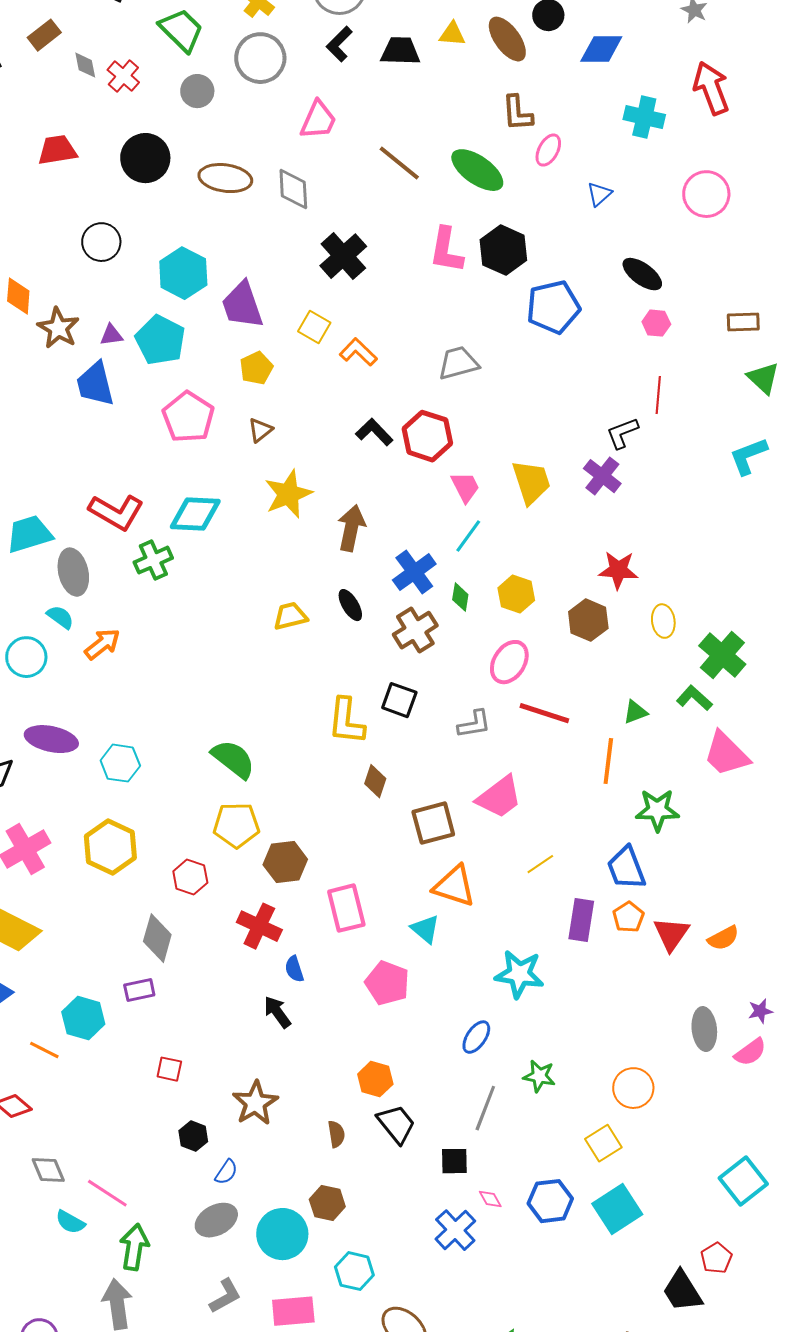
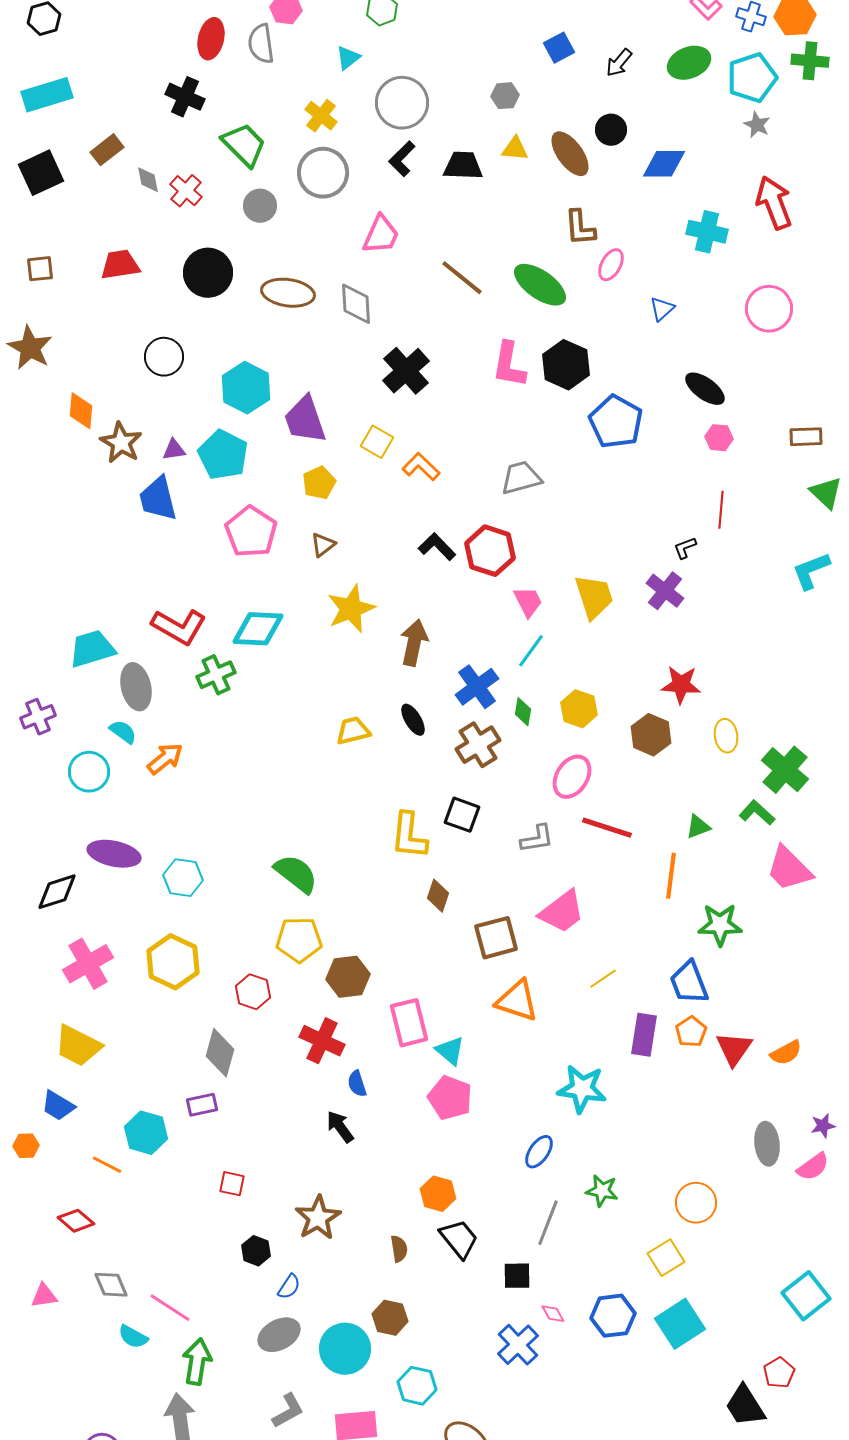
blue pentagon: (553, 307) -> (616, 422), turned -30
black L-shape: (622, 433) -> (685, 548), size x0.7
cyan triangle: (425, 929) -> (450, 1051), moved

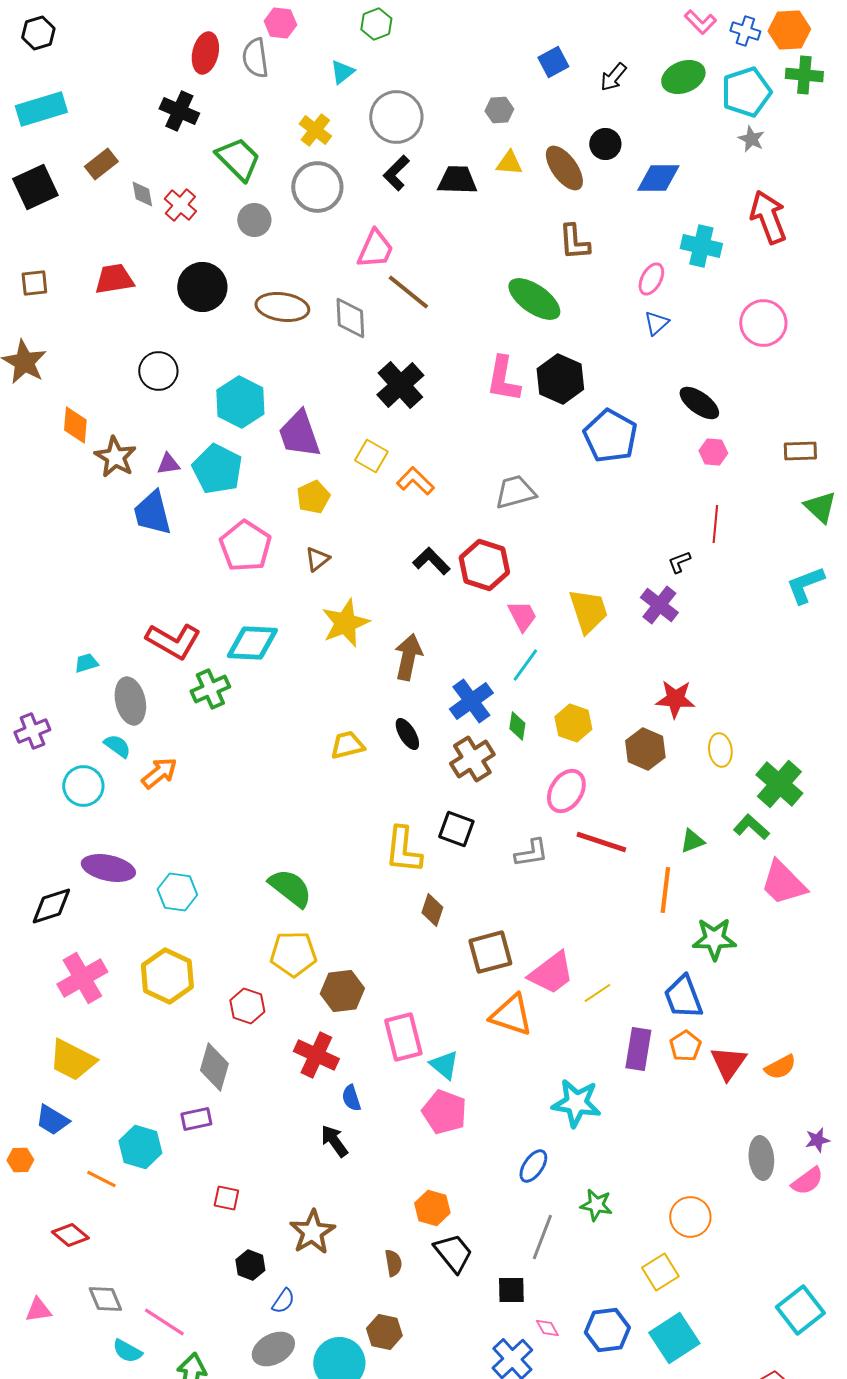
pink ellipse: (611, 265) -> (651, 279), moved
brown line: (462, 278) -> (408, 292), moved
cyan trapezoid: (92, 649) -> (86, 663), size x0.5
pink trapezoid: (562, 912) -> (551, 973), moved

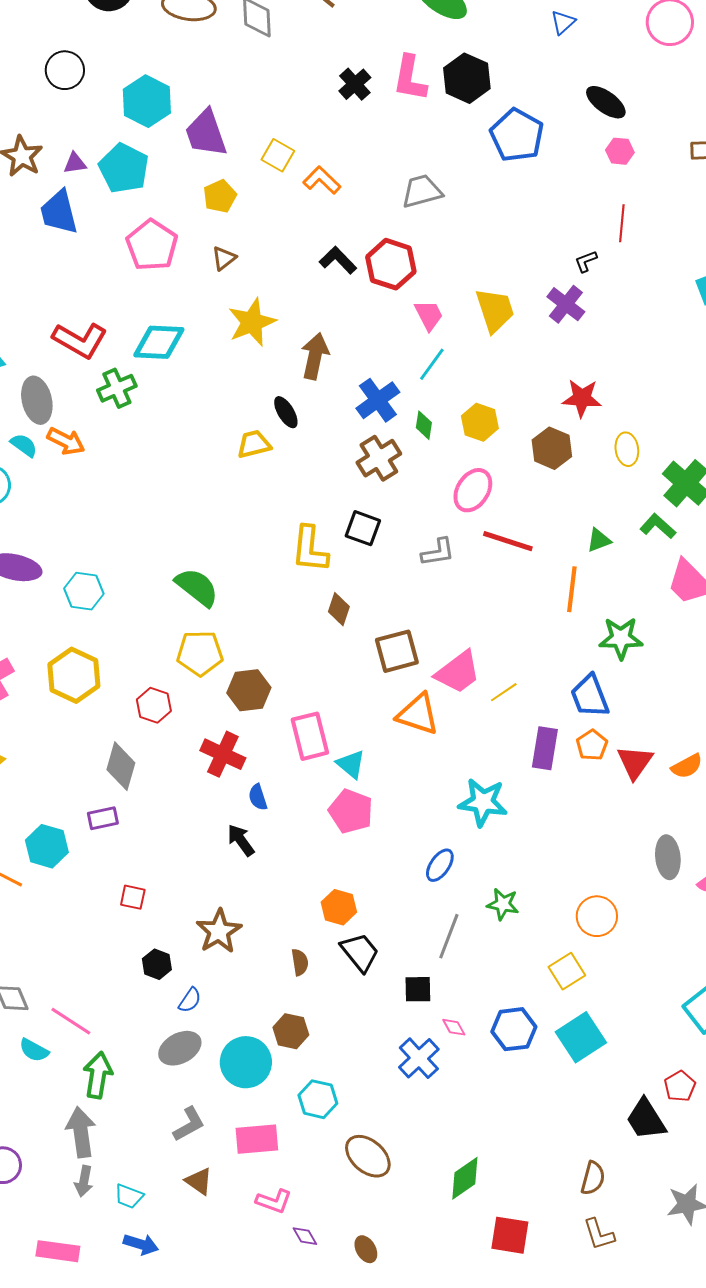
black cross: (400, 385) -> (355, 84), moved, size x0.7
black ellipse: (407, 734) -> (286, 412), moved
orange arrow: (159, 773) -> (66, 441), moved, turned 66

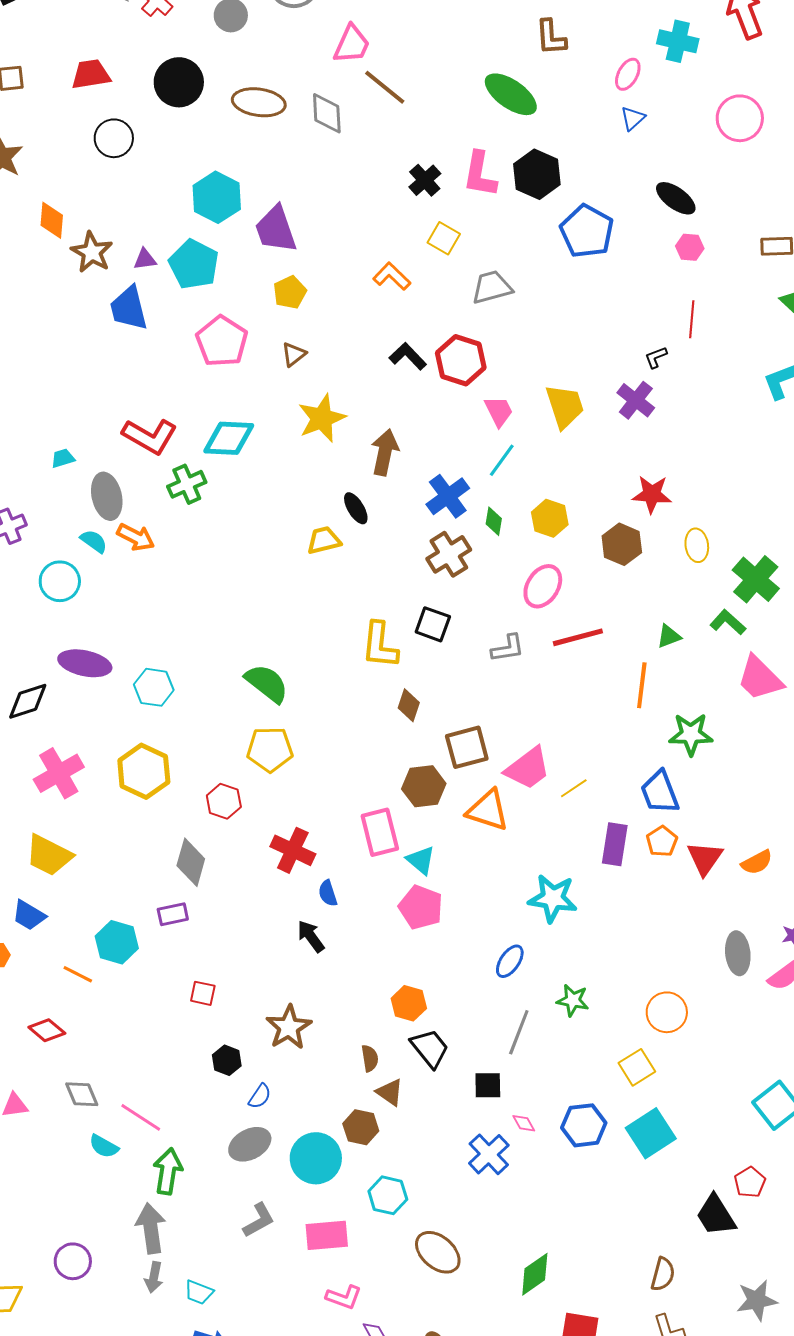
black circle: (65, 70) -> (114, 138), moved
yellow square: (278, 155) -> (444, 238), moved
red line: (508, 541) -> (578, 637), turned -33
brown hexagon: (249, 690) -> (424, 786), moved
brown triangle: (199, 1181) -> (390, 1092), moved

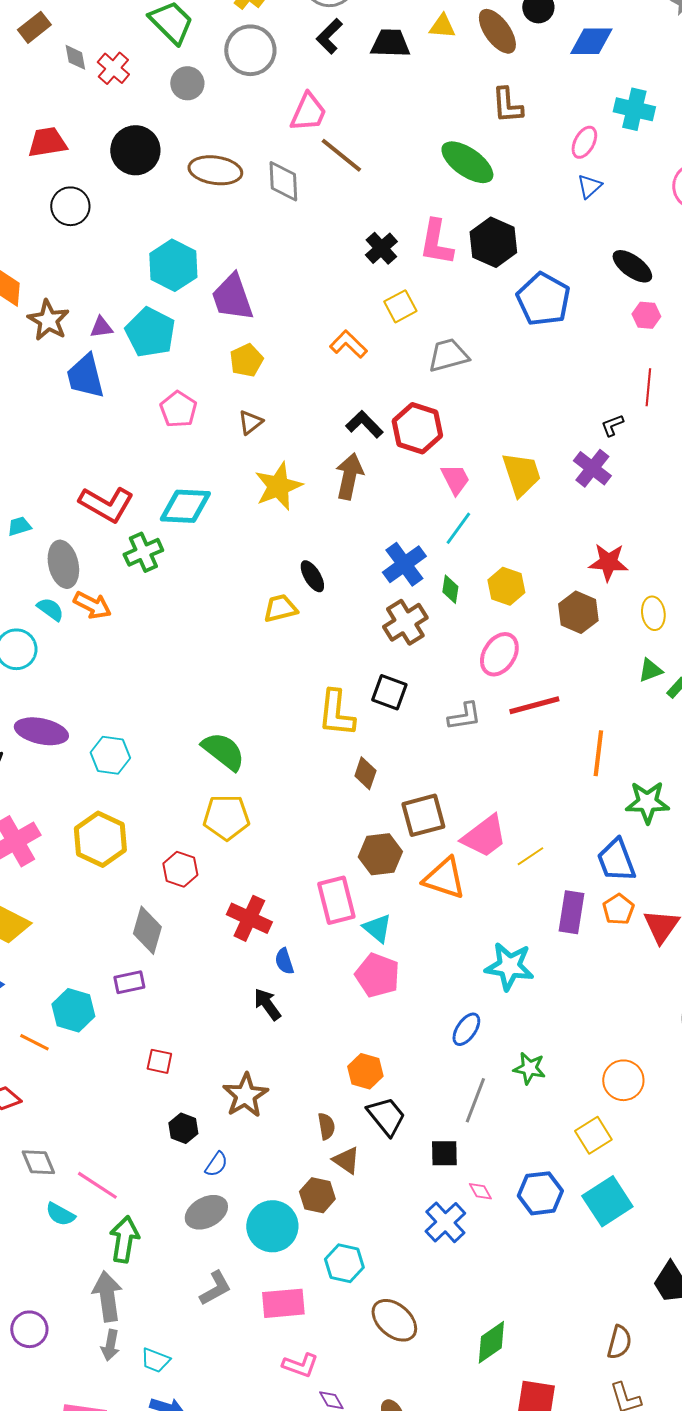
yellow square: (444, 238) -> (400, 306), turned 32
pink pentagon: (222, 341) -> (178, 409), size x0.7
brown arrow: (385, 452) -> (349, 476), moved
green triangle: (669, 636) -> (650, 670), moved

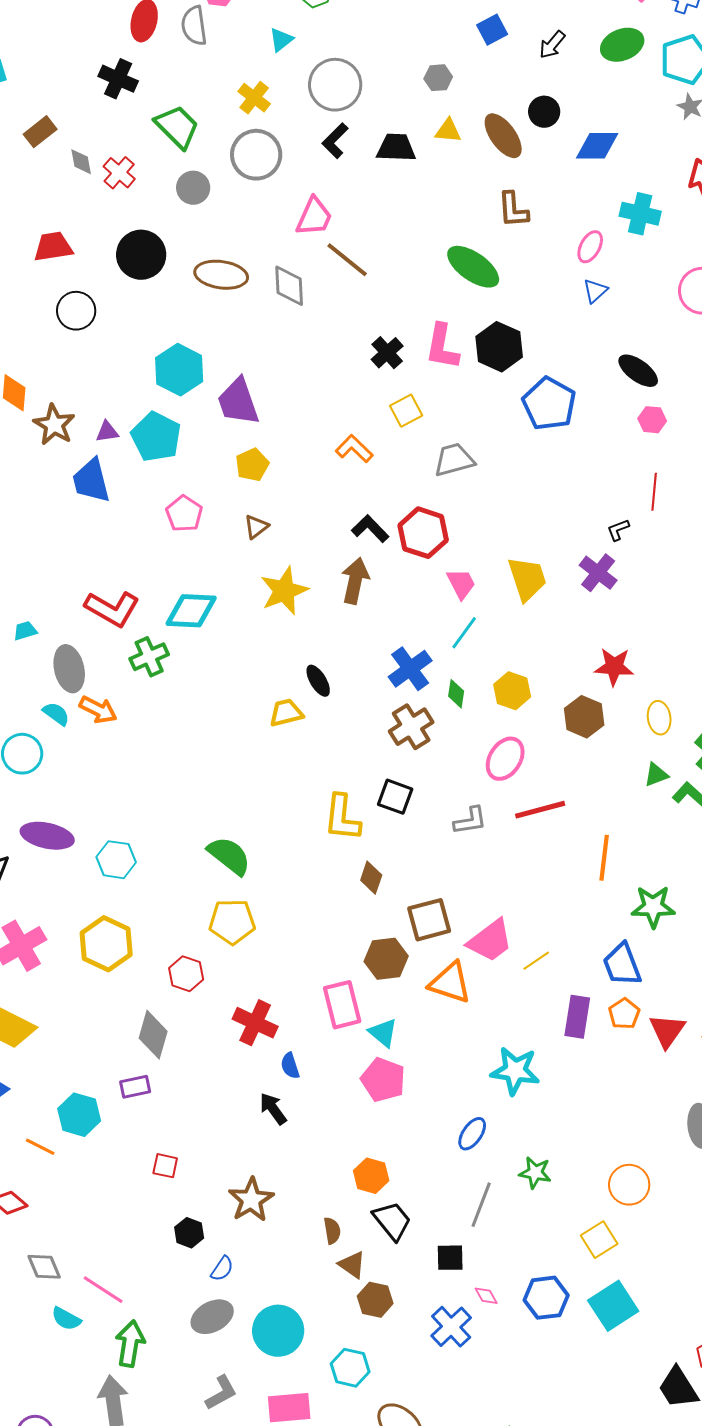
brown hexagon: (317, 1195) -> (375, 1300), moved

